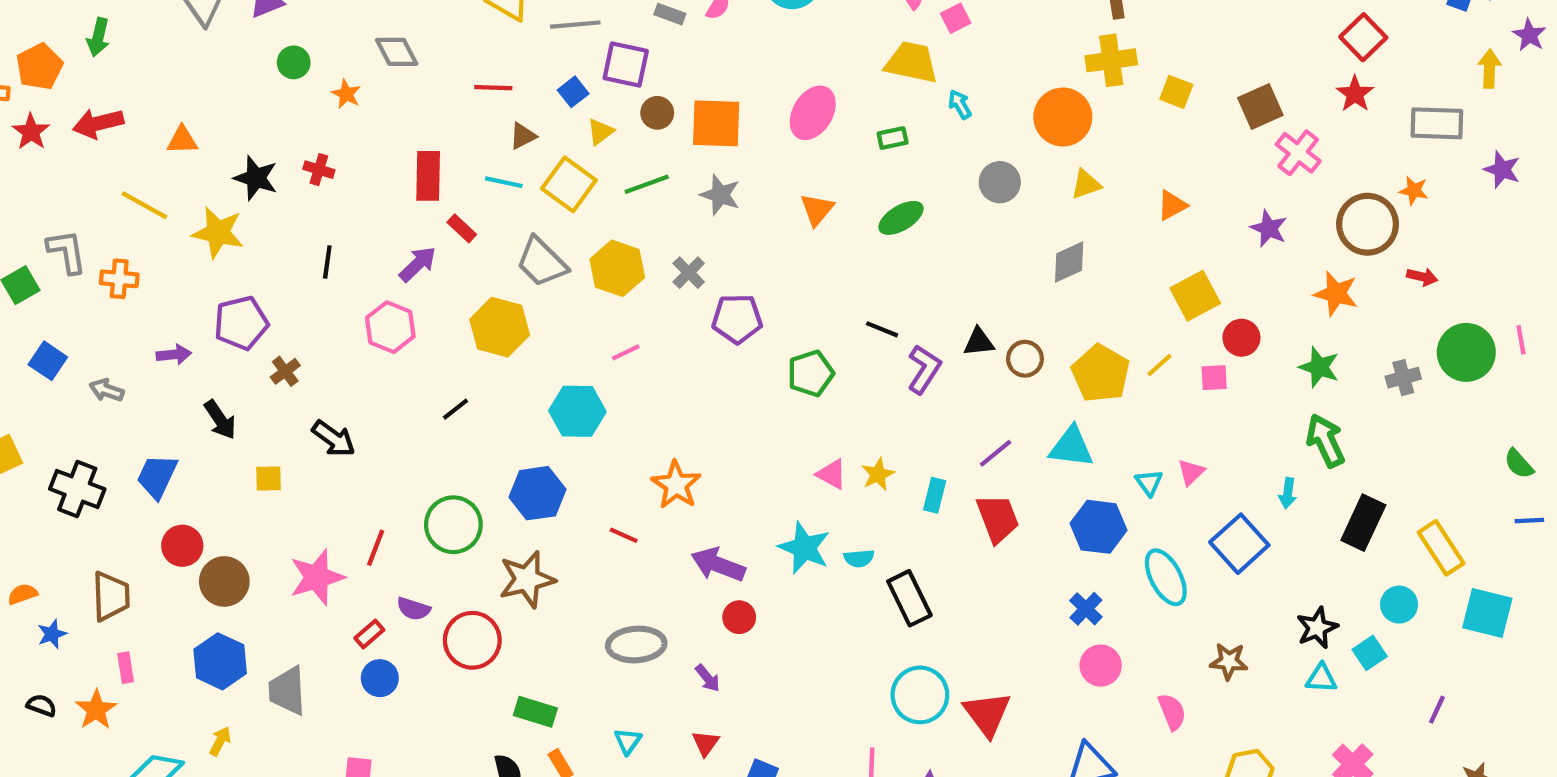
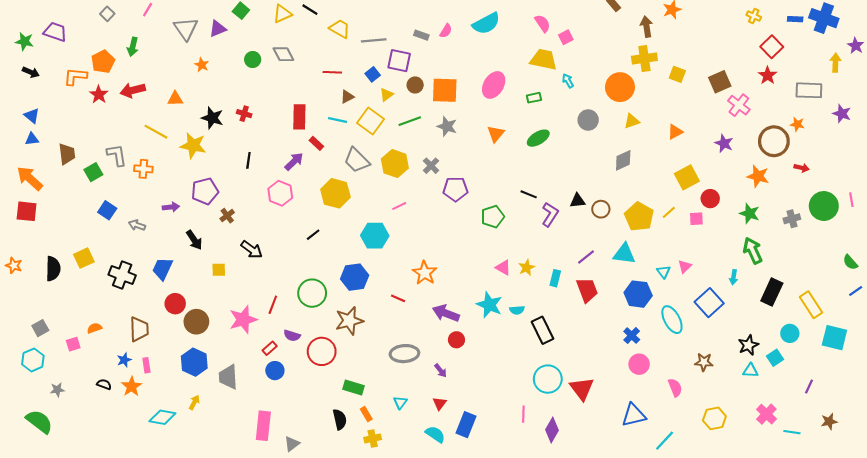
green circle: (294, 62) -> (253, 60), moved
orange star: (346, 94) -> (202, 65), moved
blue line: (1529, 521) -> (856, 291), turned -32
blue star: (52, 634) -> (124, 360), moved

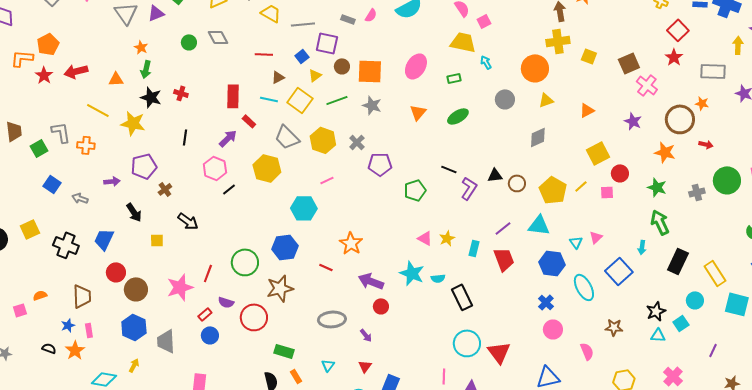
green arrow: (133, 47) -> (146, 69), moved
black line: (313, 235) -> (229, 189), moved

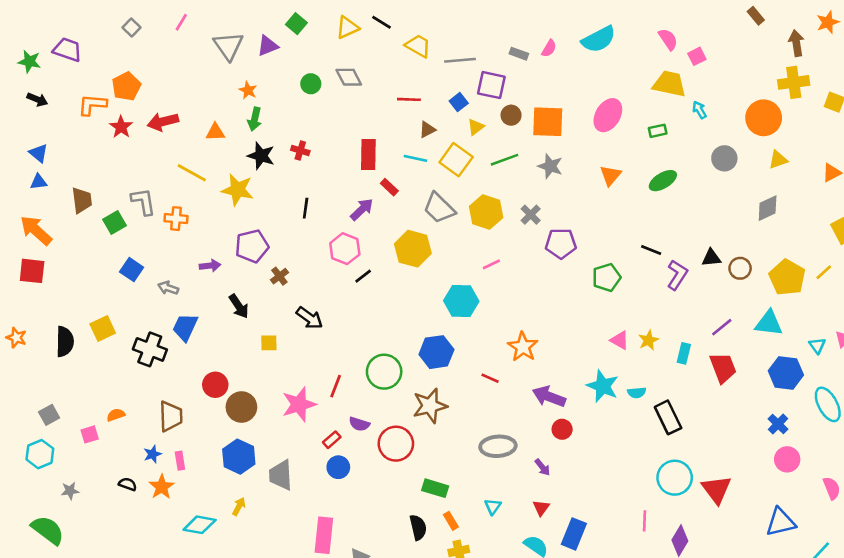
blue trapezoid: (104, 239) -> (185, 327), moved

